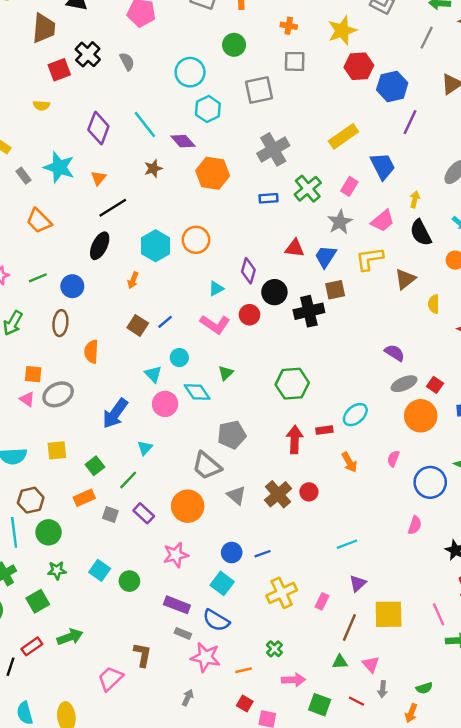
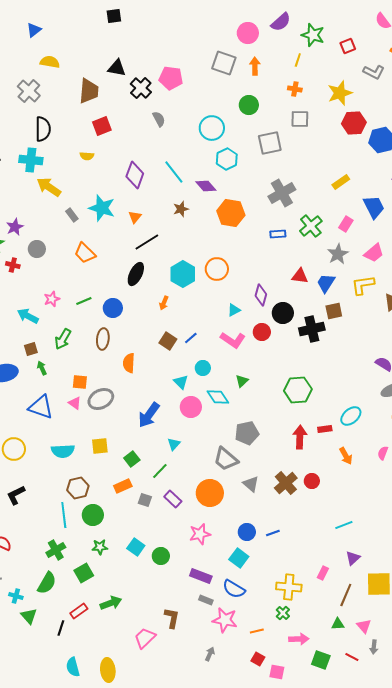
black cross: (88, 54) -> (141, 88), moved
yellow rectangle: (343, 136) -> (341, 182), size x0.7
yellow cross: (282, 593) -> (289, 587), moved, turned 30

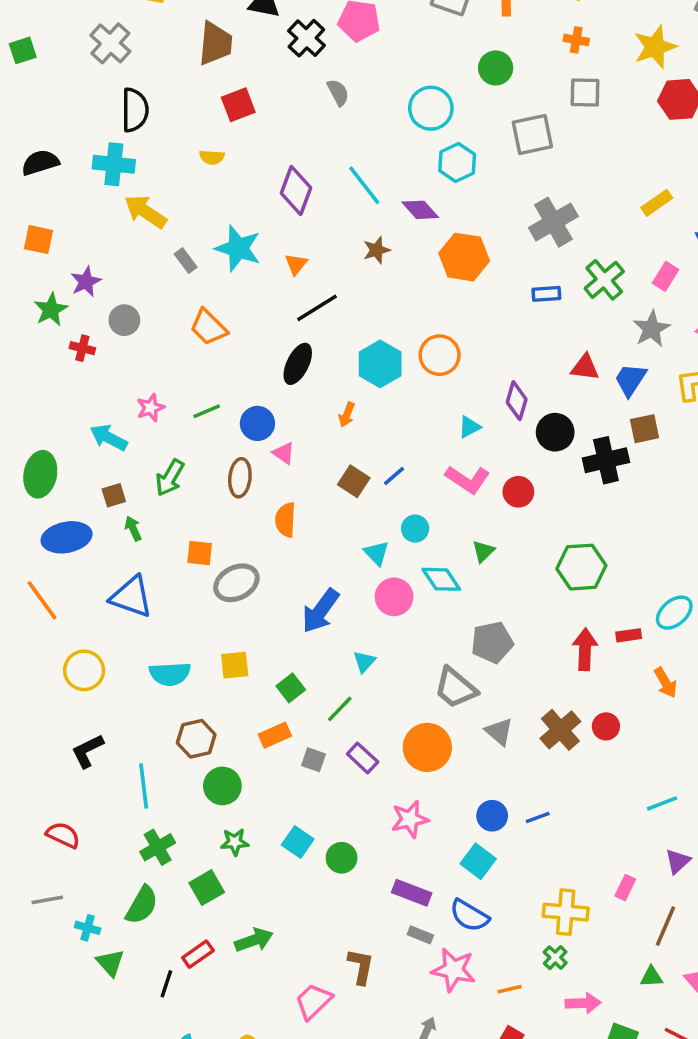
red circle: (262, 332) -> (518, 492), moved
pink triangle: (75, 403) -> (284, 453), moved
cyan line: (64, 515) -> (144, 786), moved

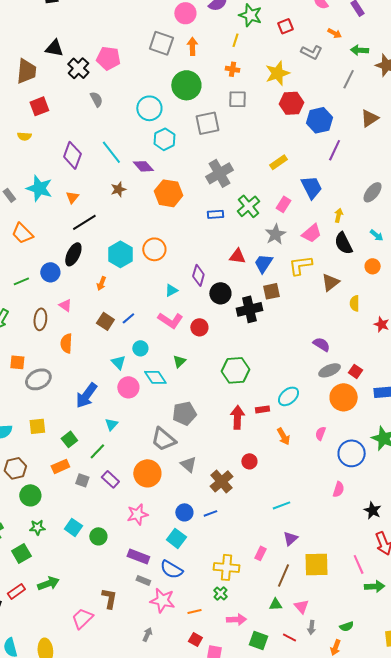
green circle: (496, 68) -> (186, 85), size x1.5
blue circle: (257, 423) -> (50, 272), moved
brown cross: (560, 730) -> (221, 481), moved

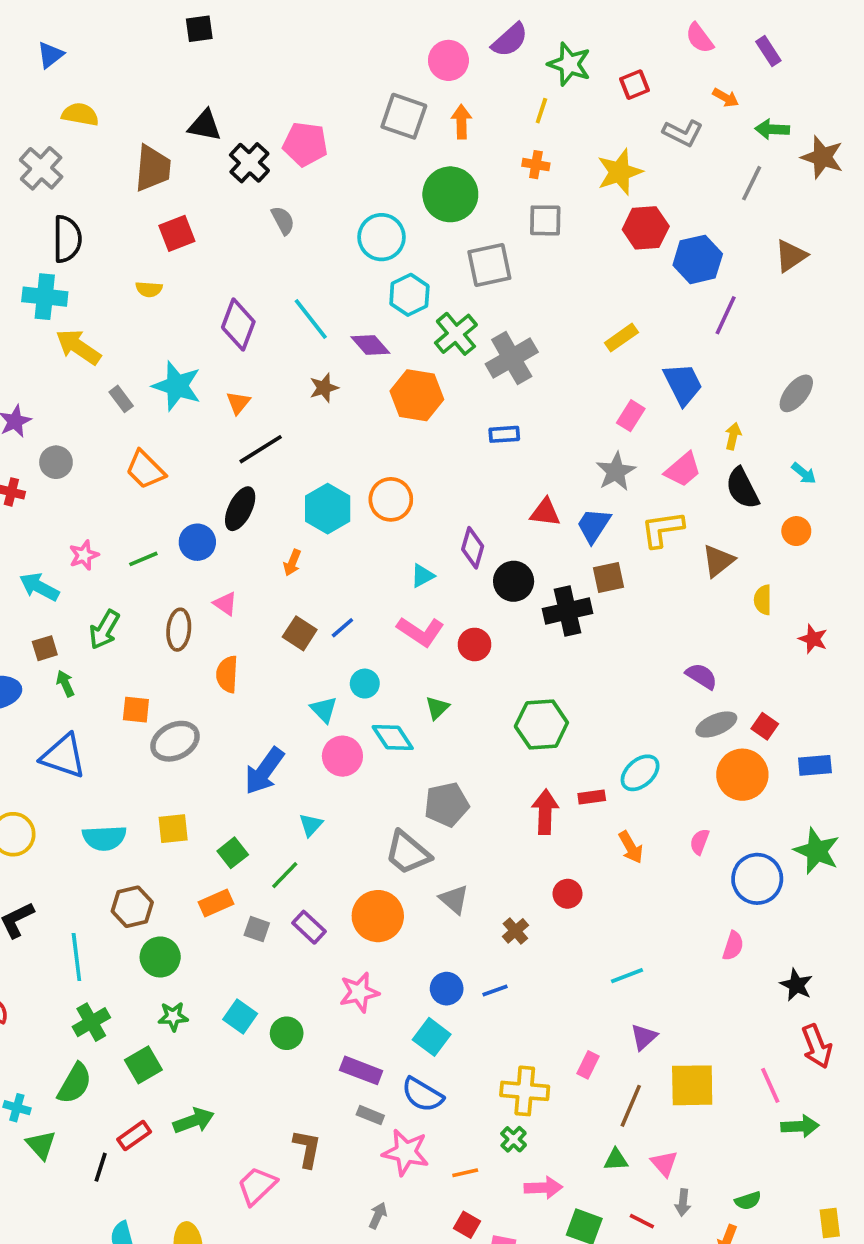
green cross: (248, 206) -> (456, 334), moved
brown cross: (221, 481) -> (515, 931), size x0.6

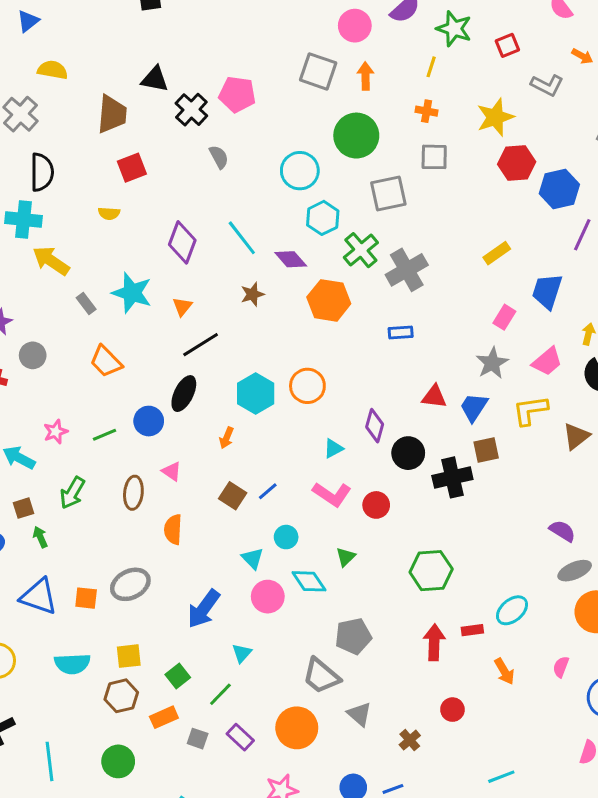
blue trapezoid: (683, 384) -> (547, 291), turned -135
orange square: (136, 710) -> (86, 598), moved
brown hexagon: (132, 907) -> (121, 696), moved

